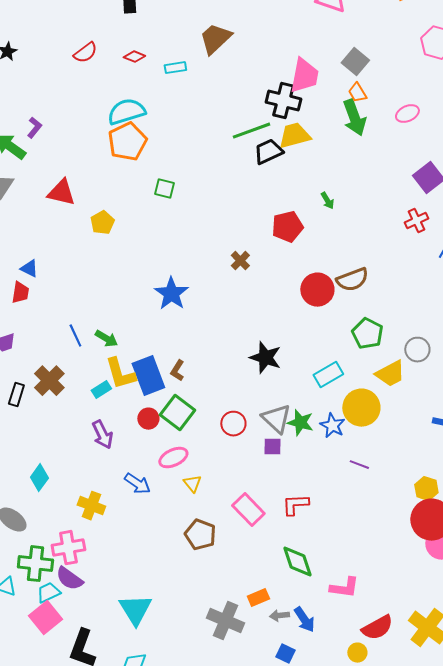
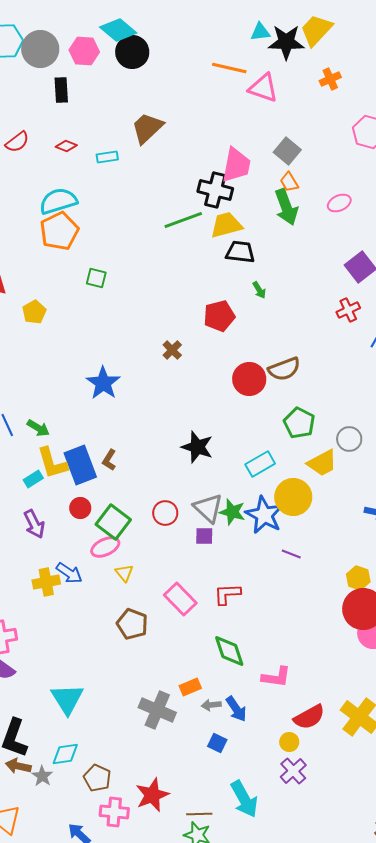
black trapezoid: (268, 152) -> (240, 252), moved, turned 32
green square: (177, 413) -> (113, 522), moved
blue star: (332, 426) -> (264, 515), size x1.5
yellow cross: (91, 506) -> (46, 582), moved, turned -32

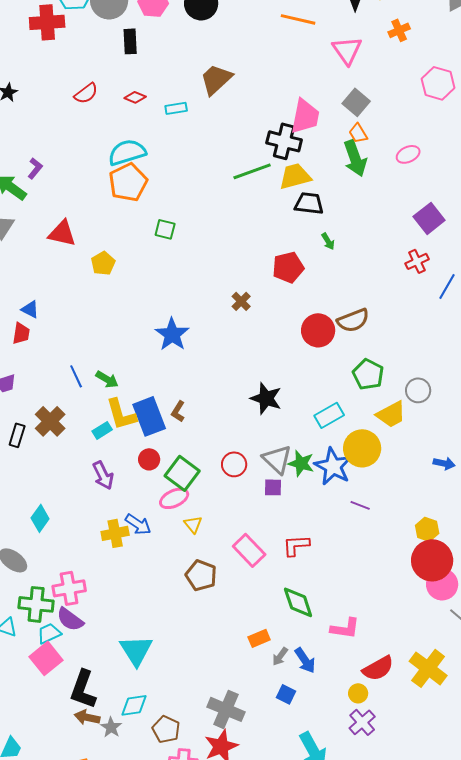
pink triangle: (263, 88) -> (347, 50), moved, turned 36
gray arrow: (211, 705) -> (280, 656), turned -48
gray cross: (157, 710) -> (226, 709), moved

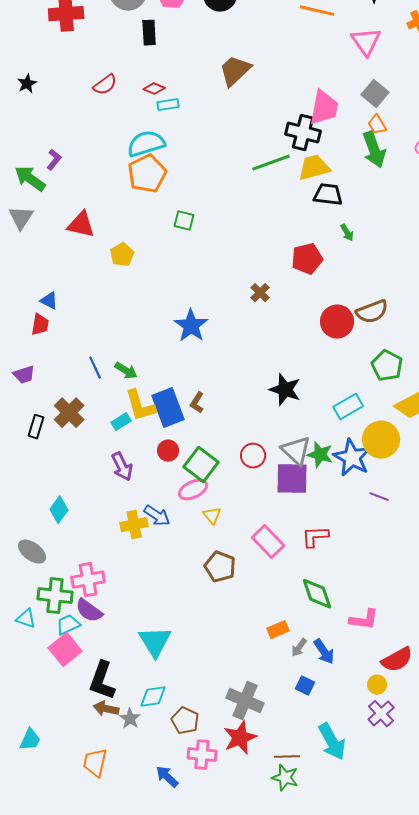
cyan rectangle: (176, 108) -> (168, 105), moved
purple square: (273, 487) -> (292, 479), size x1.8

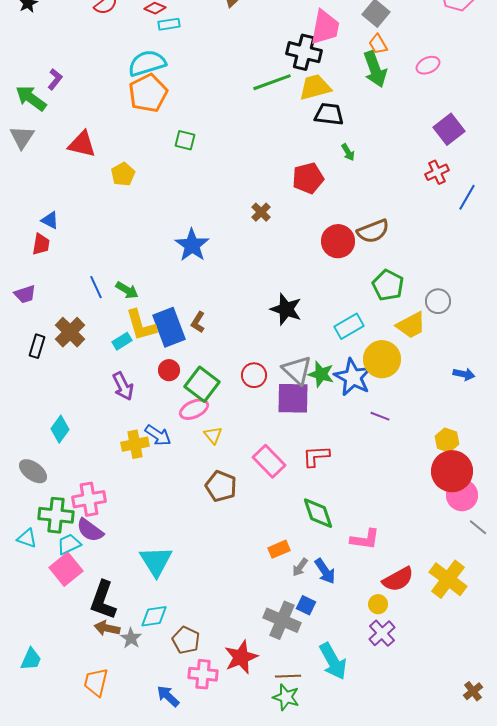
gray cross: (245, 701) -> (282, 620), moved

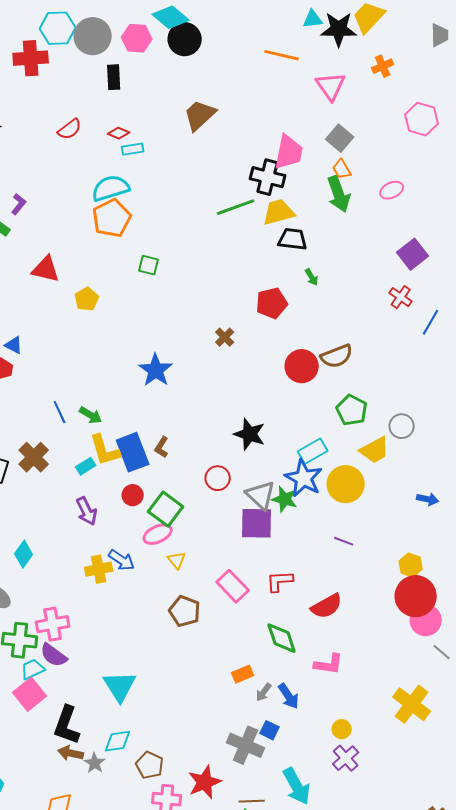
red cross: (437, 172) -> (401, 297), turned -30
red circle: (254, 375) -> (218, 478), moved
blue star: (353, 377) -> (304, 478), moved
red semicircle: (398, 579) -> (327, 606), moved

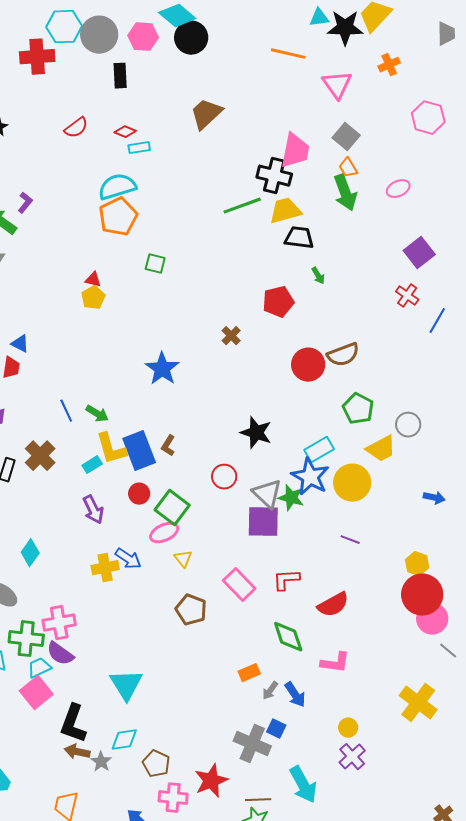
red triangle: (46, 269) -> (93, 280), moved, size x0.6

